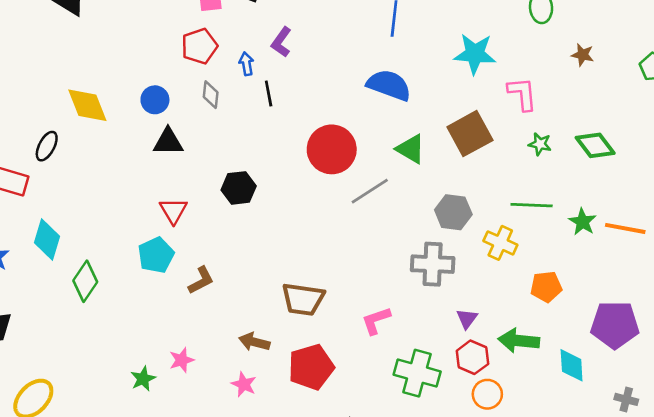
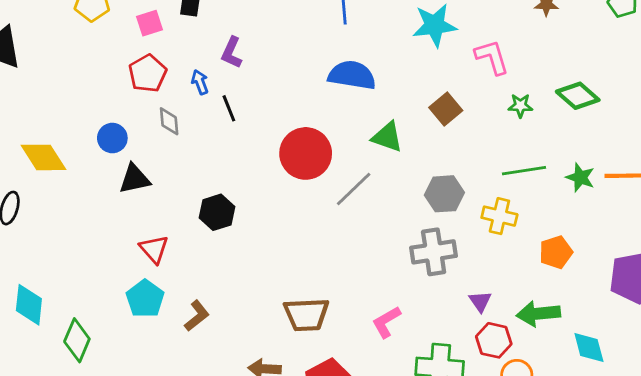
brown square: (470, 134) -> (446, 109), size x0.7
cyan diamond: (572, 365) -> (589, 347), moved

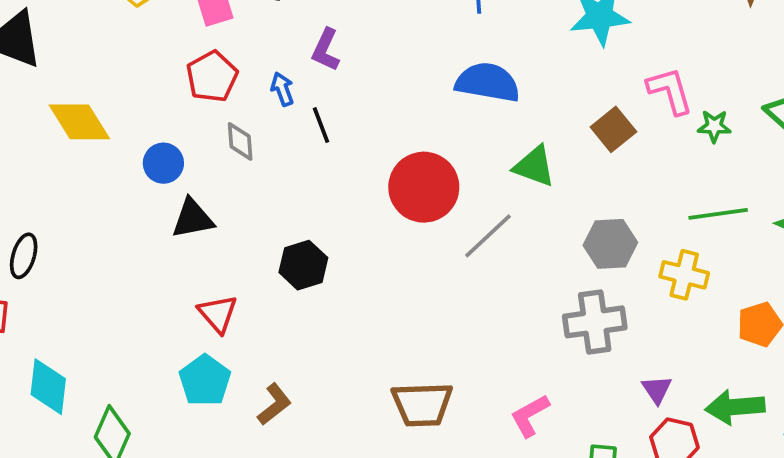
pink L-shape: (492, 57) -> (670, 91), moved
yellow diamond: (43, 157) -> (79, 122), moved

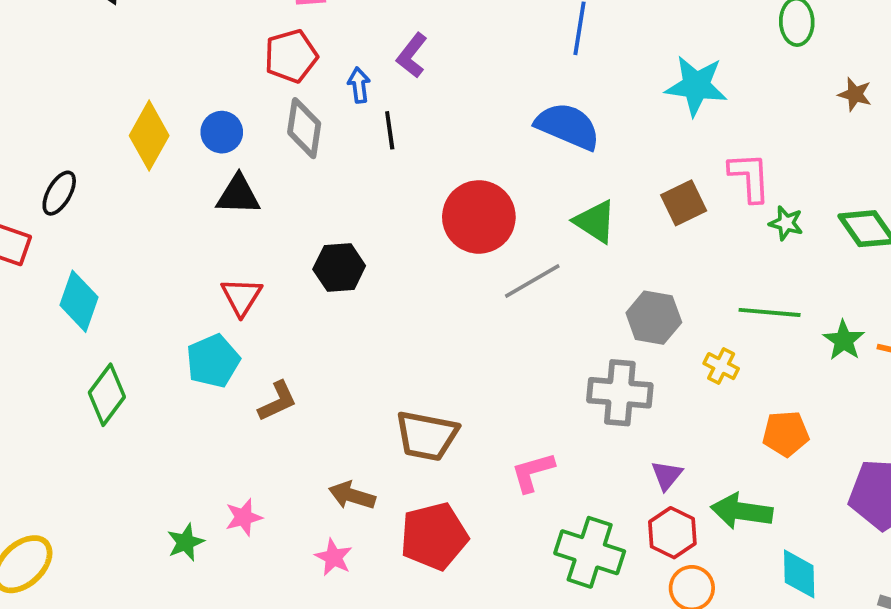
yellow diamond: (79, 122) -> (149, 136), moved, turned 48
gray diamond: (240, 141) -> (304, 128), size x1.4
yellow cross: (684, 275) -> (721, 366), size x0.7
cyan diamond: (48, 387) -> (79, 301), moved

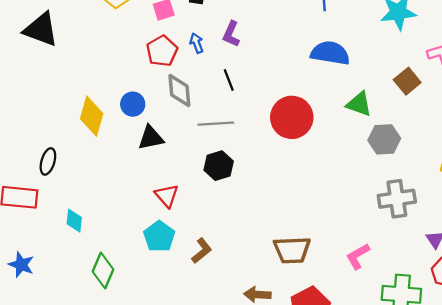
blue arrow: (359, 85) -> (197, 43), moved
gray line: (532, 281) -> (216, 124), moved, turned 40
cyan diamond: (79, 301) -> (74, 221), size x0.7
gray hexagon: (654, 318) -> (384, 139), moved

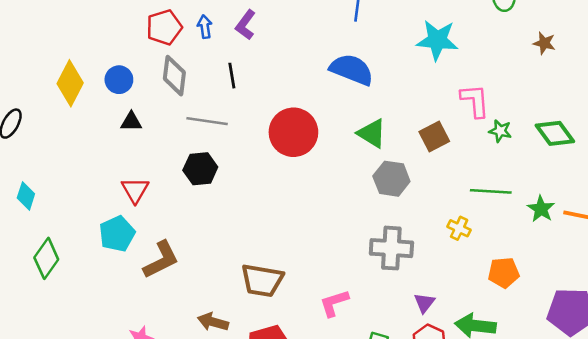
brown square: (407, 81) -> (434, 137), moved
black triangle: (151, 138) -> (131, 122), size x0.7
brown L-shape: (202, 251) -> (161, 260), size x1.4

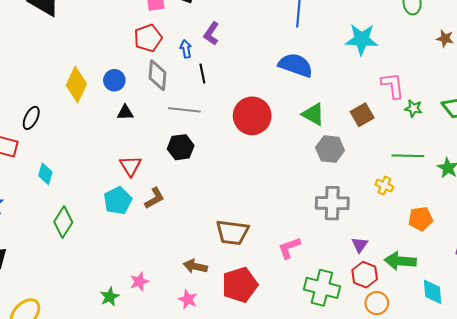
blue arrow: (205, 27) -> (186, 49), moved
brown L-shape: (161, 260) -> (155, 198), moved, size x0.7

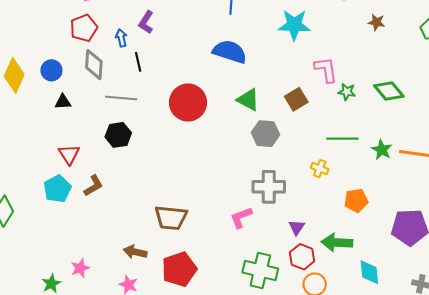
pink L-shape: (289, 248) -> (241, 217), moved

